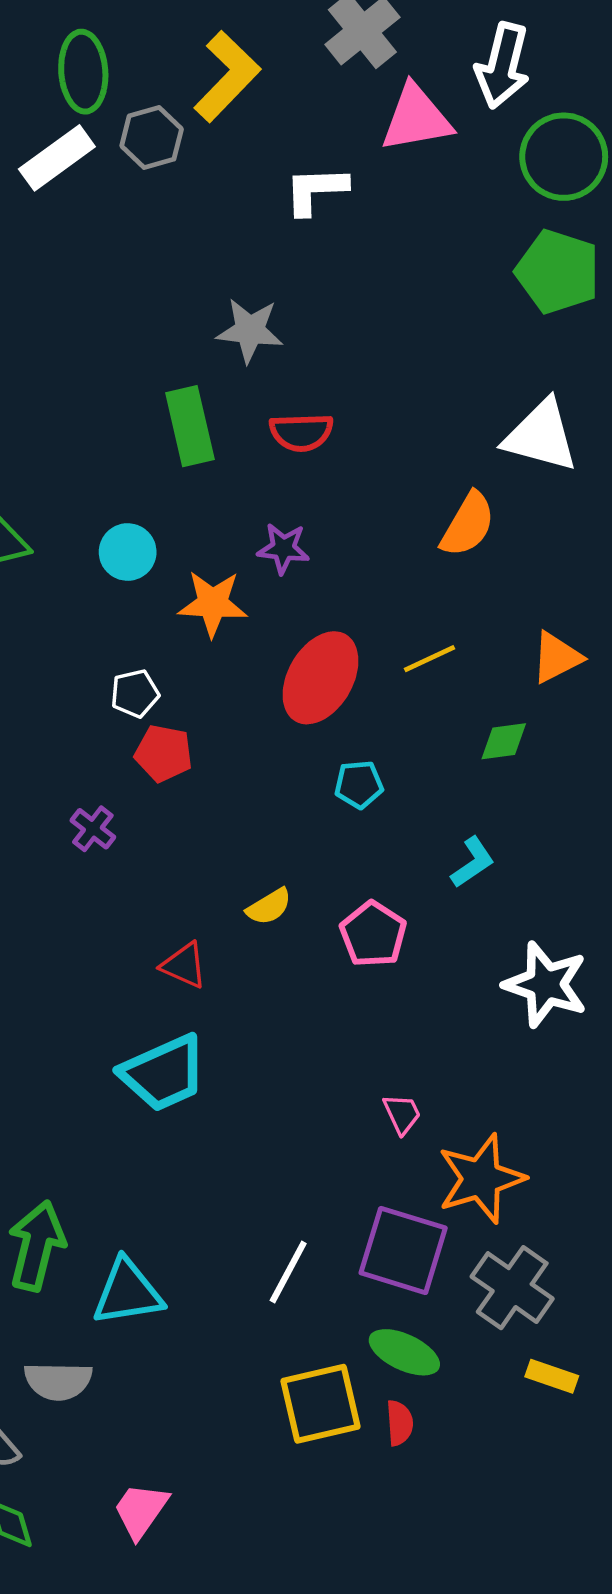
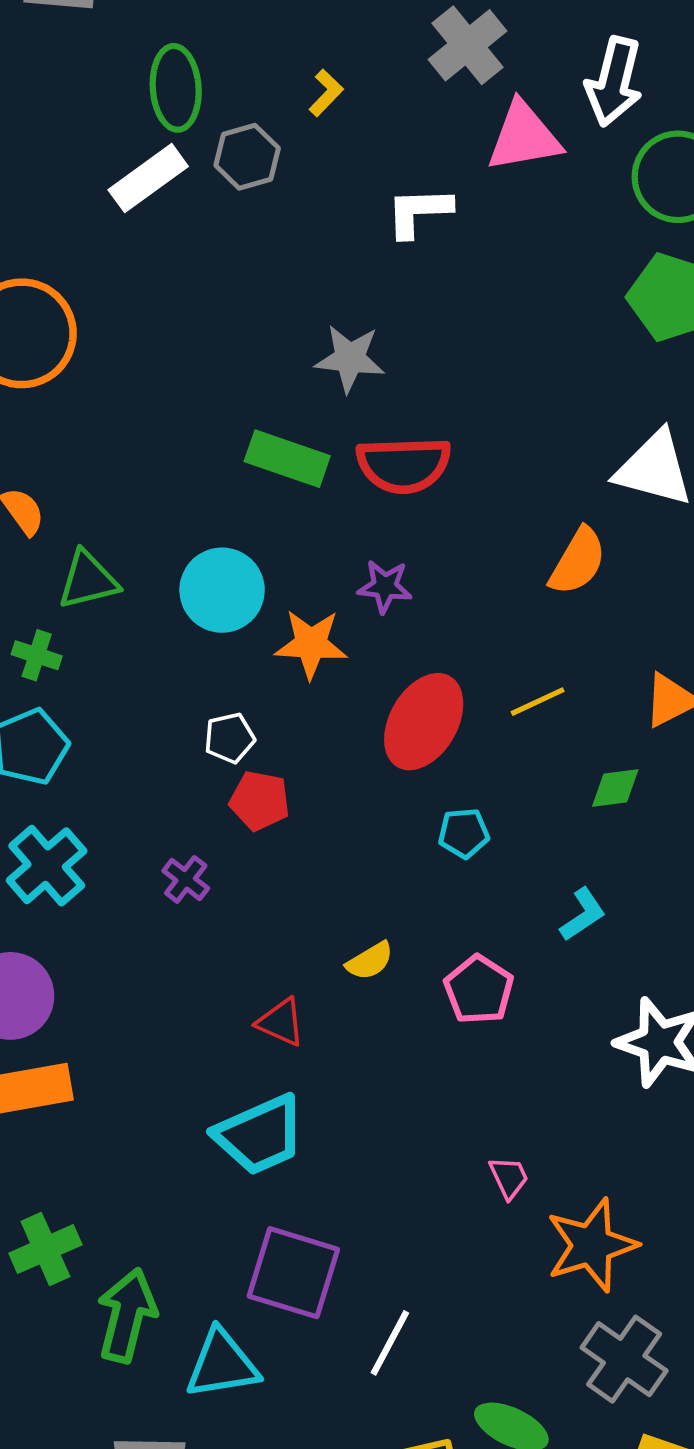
yellow L-shape: (227, 76) -> (326, 93), size x0.5
green rectangle: (190, 426) -> (287, 459), turned -58
red semicircle: (301, 432) -> (404, 465), size x1.4
cyan circle: (128, 552) -> (222, 590), size x1.4
purple square: (403, 1250) -> (293, 1273), moved

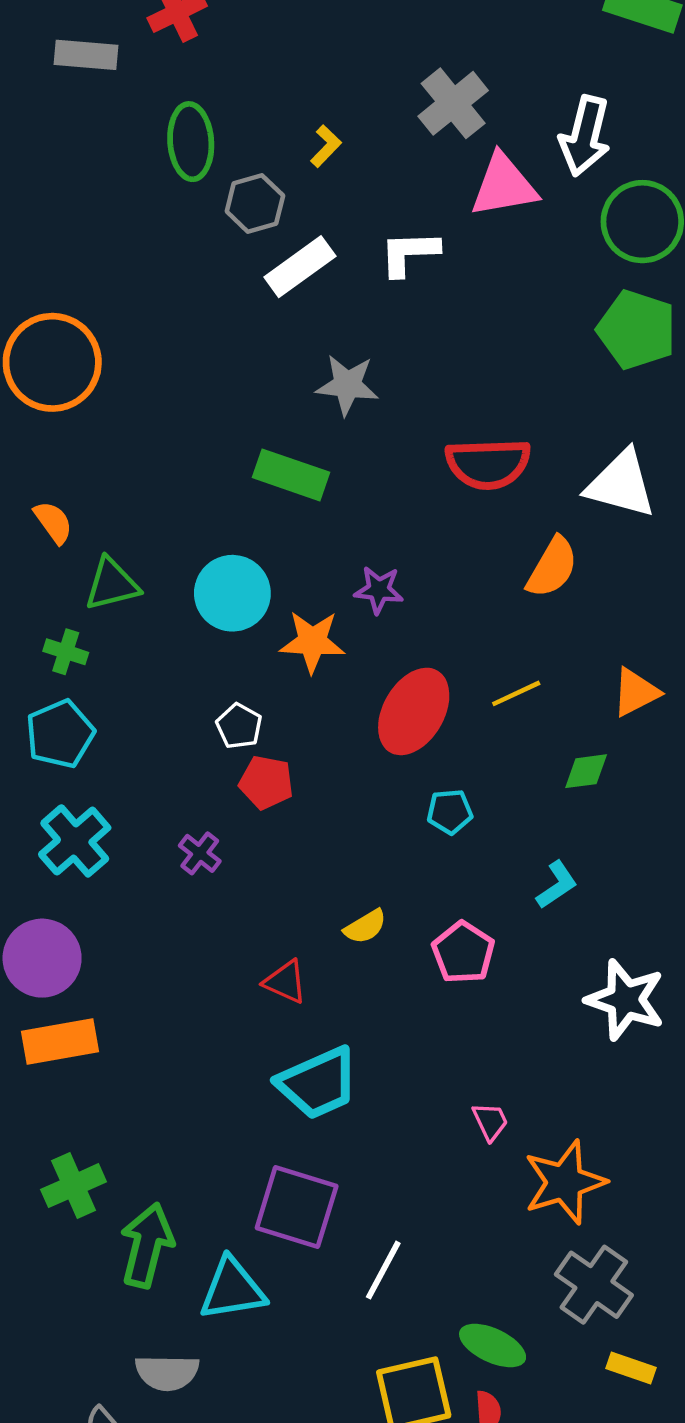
white rectangle: (148, 178) -> (300, 267), moved
red semicircle: (404, 465) -> (488, 464), moved
white pentagon: (230, 738) -> (239, 726), turned -30
cyan trapezoid: (260, 1135) -> (318, 1083), moved

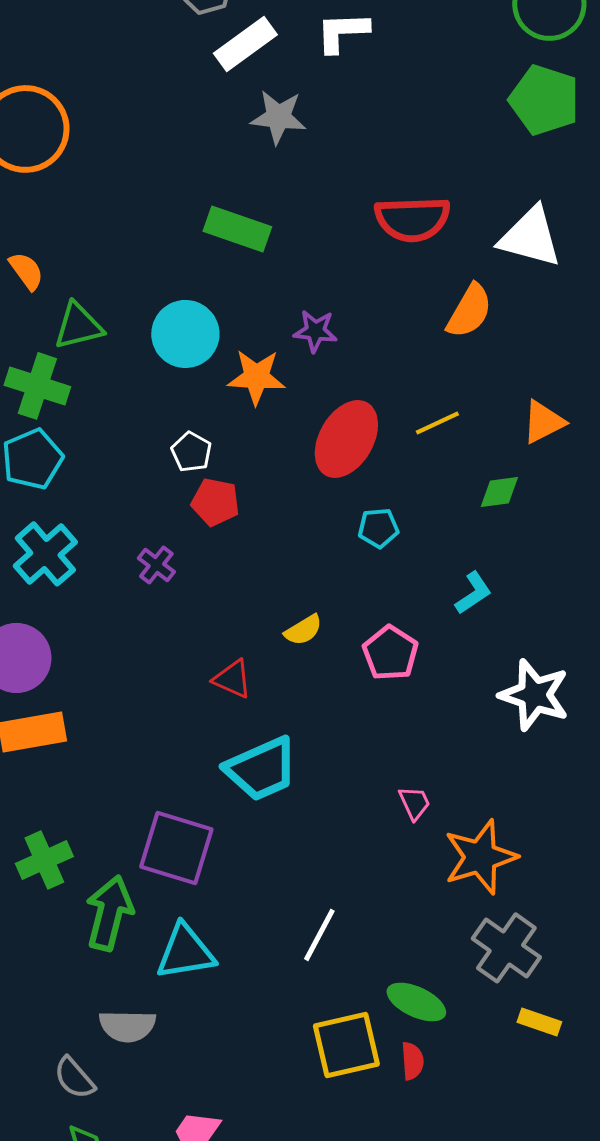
gray star: (347, 385) -> (278, 117), moved
green cross: (66, 652) -> (37, 386), size x1.6
purple square: (297, 1207) -> (176, 848), moved

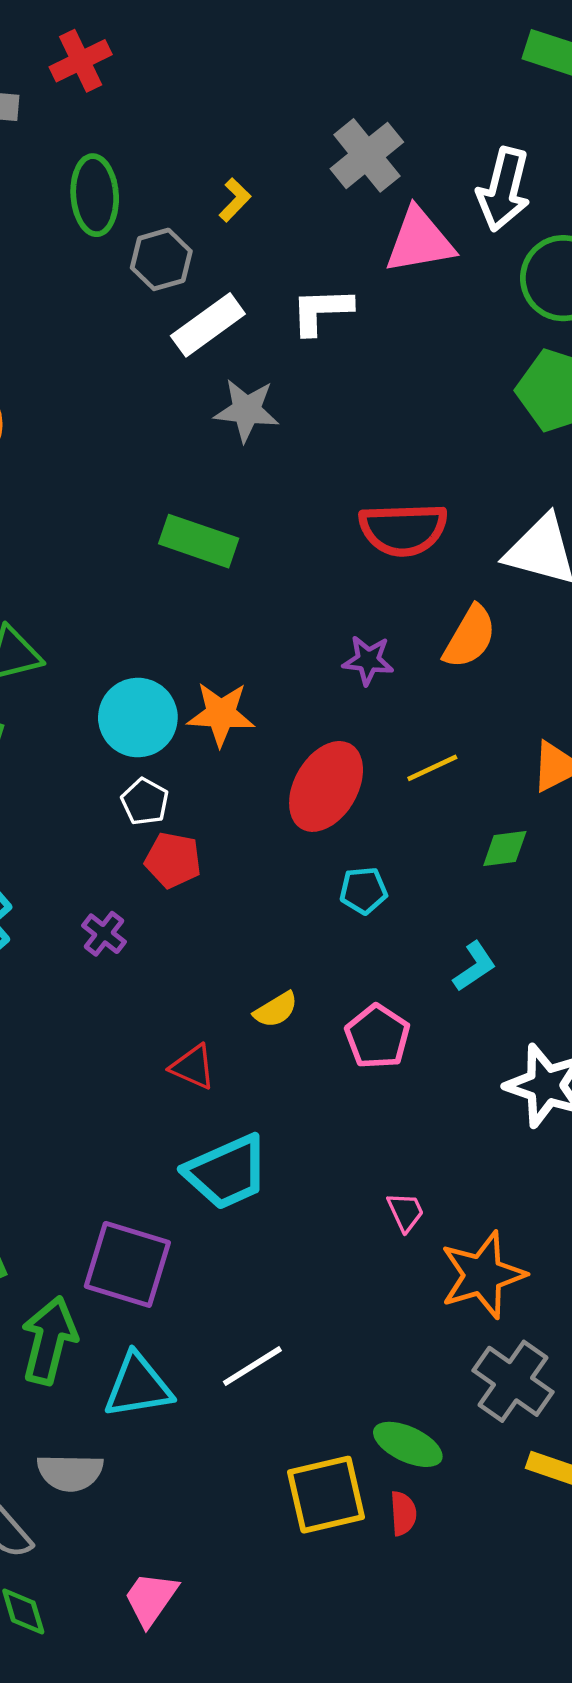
purple star: (315, 331) -> (368, 660), moved
cyan circle: (185, 334) -> (138, 718), moved
white line: (319, 935) -> (252, 1366), moved, turned 30

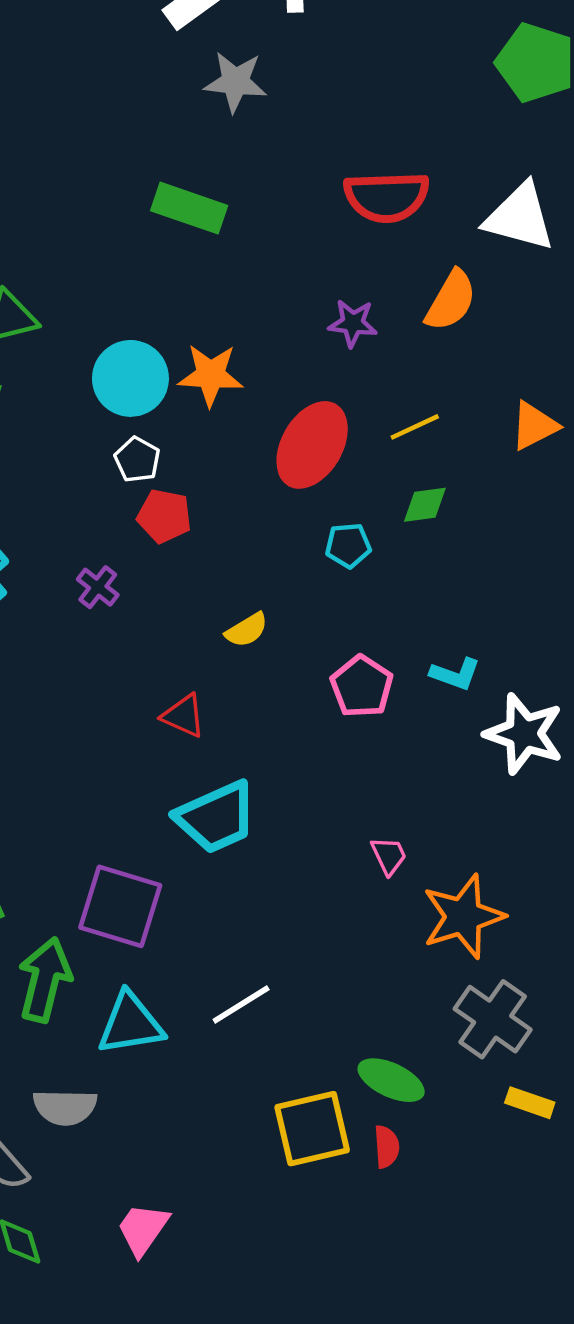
green diamond: (505, 848) -> (425, 505), moved
cyan L-shape: (474, 966) -> (455, 674), moved, turned 54
yellow semicircle: (276, 1010) -> (247, 630), moved

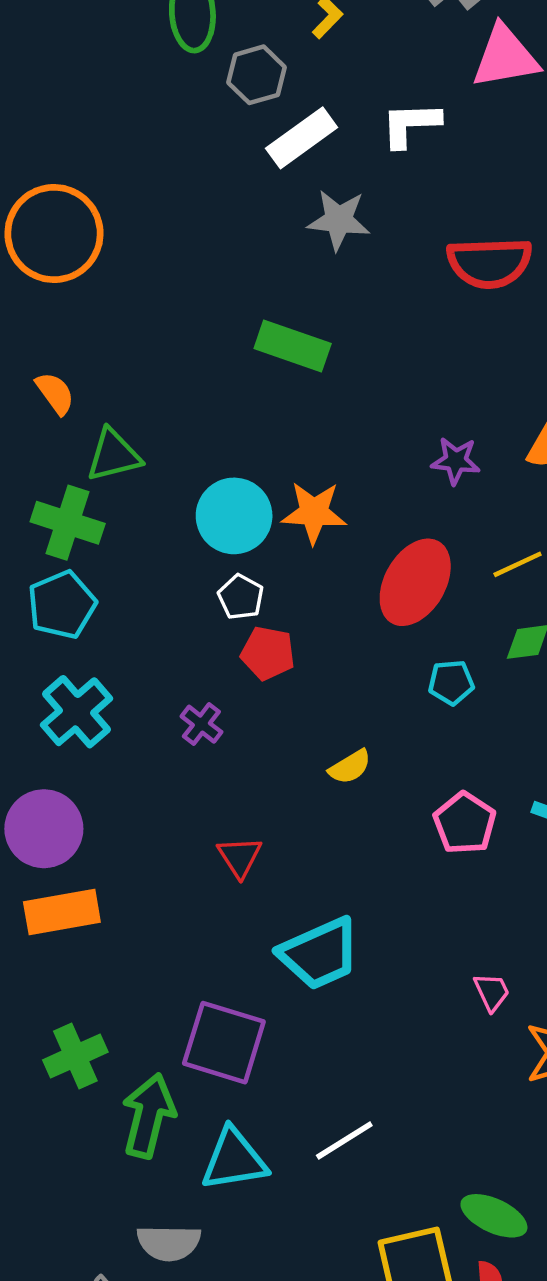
red semicircle: (387, 197) -> (489, 263), moved
red triangle: (183, 716) -> (240, 857), moved, turned 33

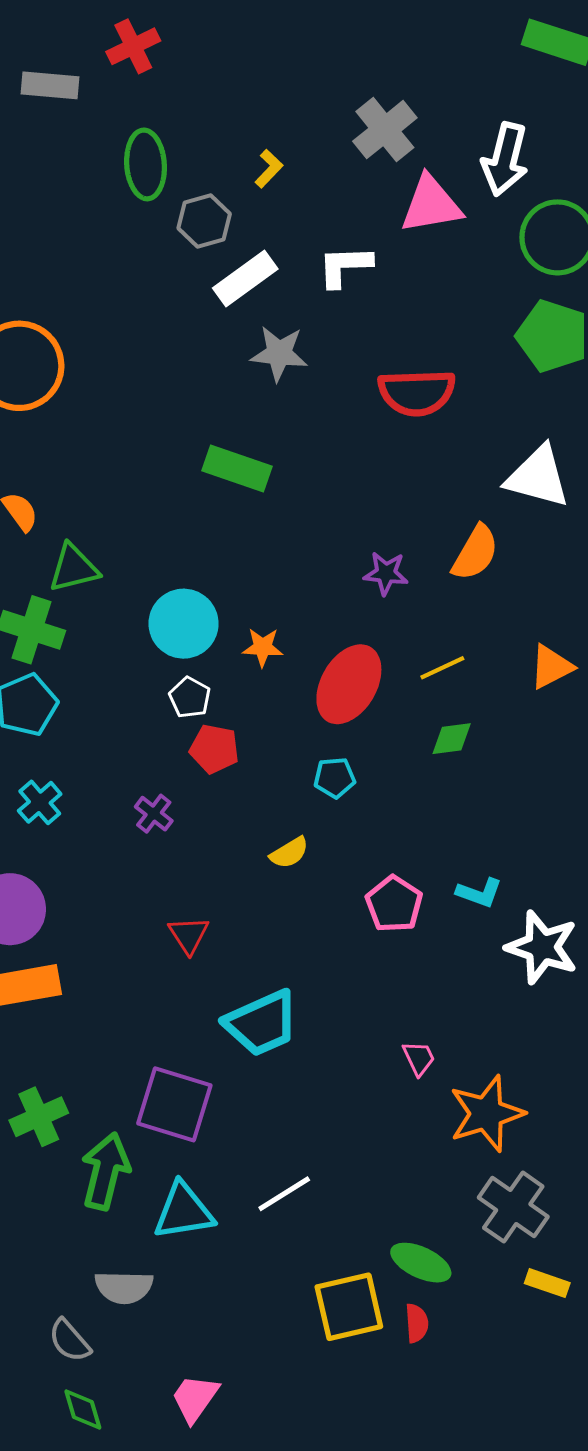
orange star: (314, 513) -> (263, 647), moved, size x0.7
cyan pentagon: (451, 682) -> (335, 778), moved
cyan cross: (77, 712) -> (40, 802), size x0.7

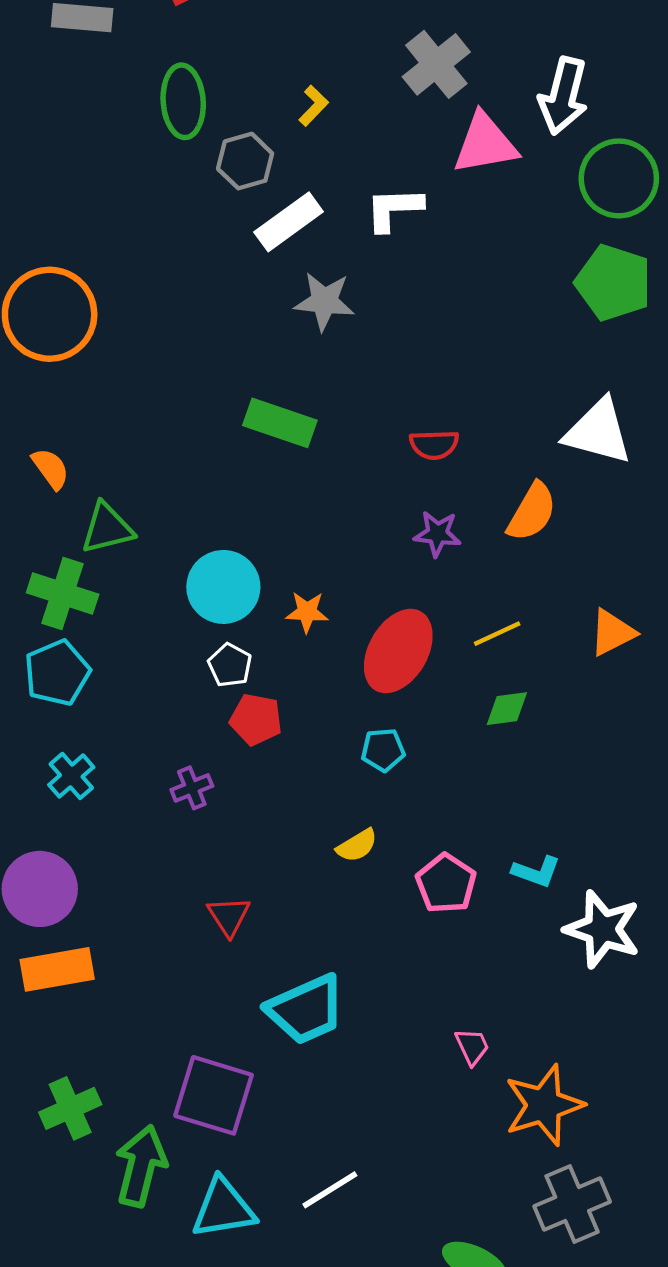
red semicircle: (417, 393) -> (434, 445), moved, size x0.6
purple cross: (154, 814) -> (192, 788), turned 30
yellow semicircle: (289, 853) -> (357, 845), moved
gray cross: (513, 1207) -> (572, 1204), turned 32

